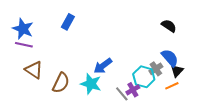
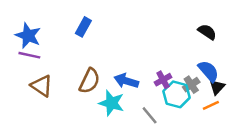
blue arrow: (103, 66) -> (126, 81), turned 54
brown semicircle: (61, 83) -> (89, 81), moved
purple cross: (133, 90) -> (163, 80), moved

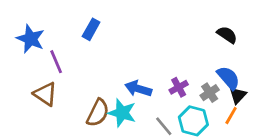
purple line: (29, 55) -> (56, 62), moved, turned 55
brown semicircle: (89, 81) -> (98, 113), moved
cyan hexagon: (177, 94) -> (193, 121), moved
orange line: (211, 105) -> (231, 116), turned -35

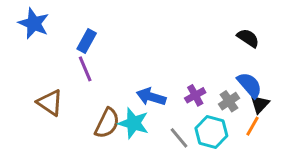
blue rectangle: (91, 29) -> (87, 41), moved
blue star: (31, 39) -> (34, 23), moved
purple line: (56, 62) -> (85, 69), moved

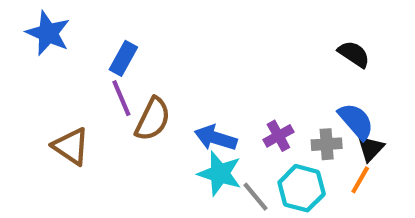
gray cross: (229, 101) -> (327, 144), turned 30
brown semicircle: (107, 123) -> (153, 119), moved
cyan star: (134, 123) -> (220, 174), moved

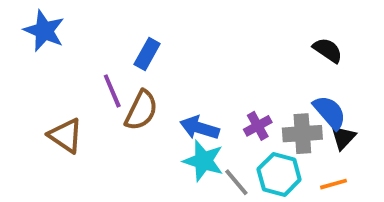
blue rectangle: (123, 58) -> (147, 54), moved
gray cross: (327, 144) -> (302, 134), size x1.4
orange line: (360, 180) -> (333, 184), moved, turned 44

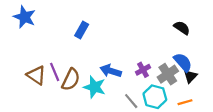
purple line: (112, 91) -> (55, 72), moved
brown semicircle: (141, 110) -> (71, 80), moved
gray cross: (302, 134) -> (168, 74), turned -30
cyan star: (203, 161) -> (95, 87), moved

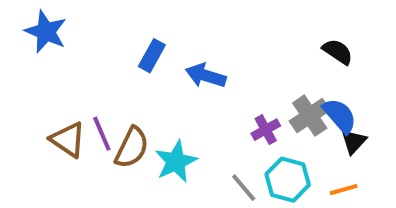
blue arrow: (111, 71) -> (206, 76), moved
gray cross: (168, 74) -> (310, 116), moved
cyan star: (95, 87) -> (176, 162), turned 30

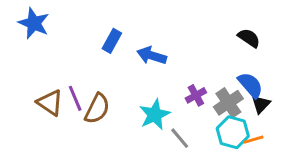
gray cross: (310, 116) -> (228, 103), moved
cyan star: (176, 162) -> (155, 115), moved
cyan hexagon: (288, 180) -> (233, 132), moved

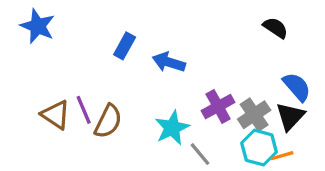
black semicircle: (249, 38) -> (275, 28), moved
blue semicircle: (250, 85) -> (297, 87), moved
purple cross: (196, 95) -> (218, 107), size x1.4
black triangle: (261, 104) -> (290, 116), size x1.4

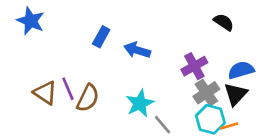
blue semicircle: (297, 87) -> (241, 70), turned -65
purple cross: (218, 107) -> (194, 66), moved

